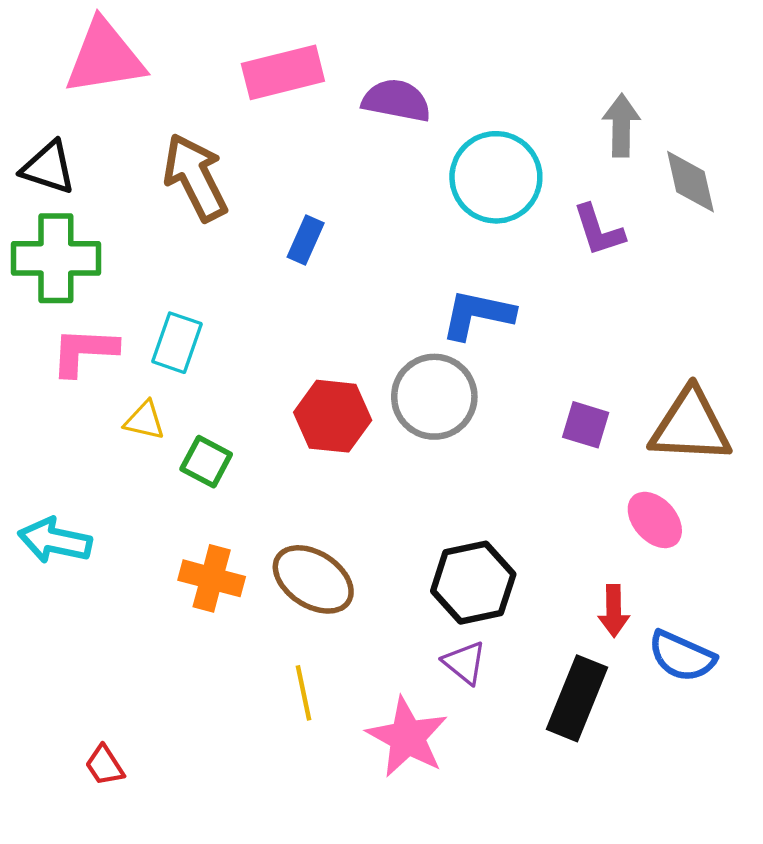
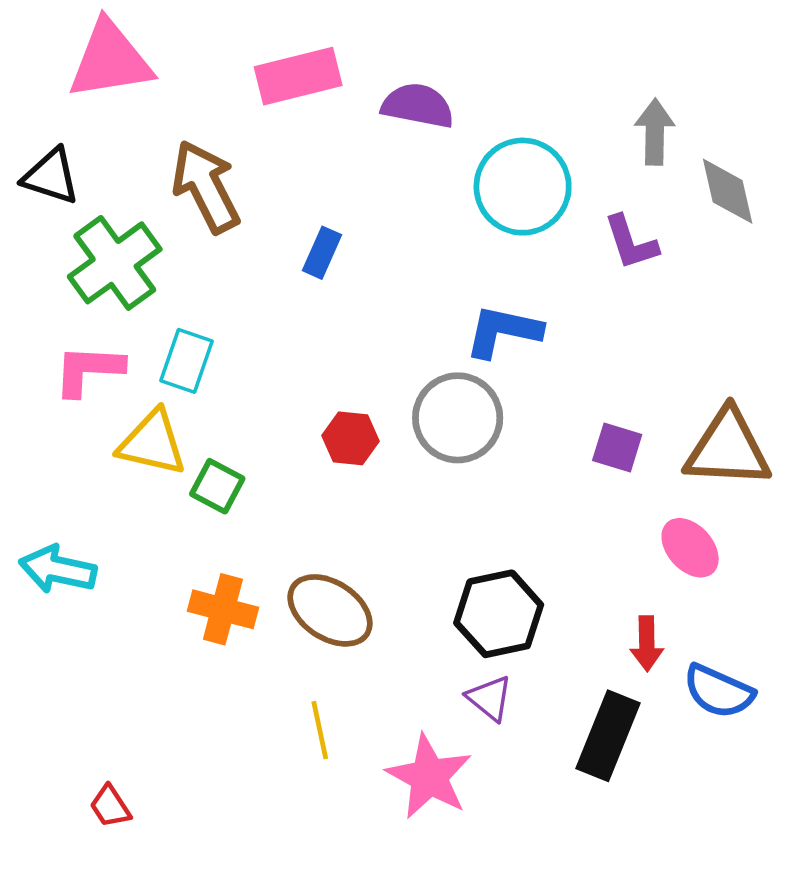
green cross: (56, 258) -> (115, 263), moved, turned -36
red hexagon: (333, 416) -> (351, 438), size x0.7
yellow triangle: (145, 421) -> (152, 443), size x1.6

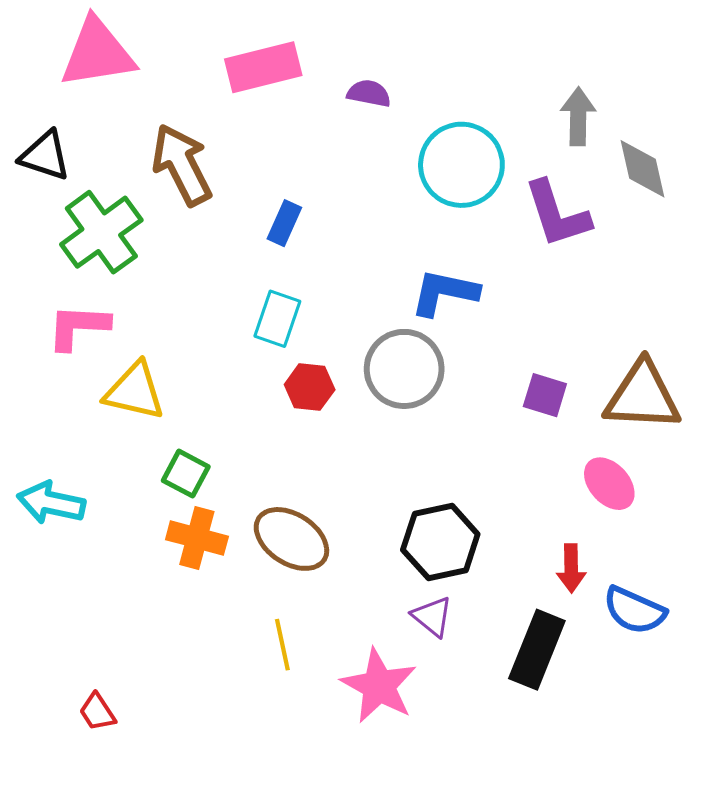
purple semicircle: (418, 106) -> (369, 93), size x0.7
purple L-shape: (631, 242) -> (557, 214), size x1.4
cyan rectangle: (186, 361) -> (277, 319), moved
green square: (217, 486) -> (186, 474), moved

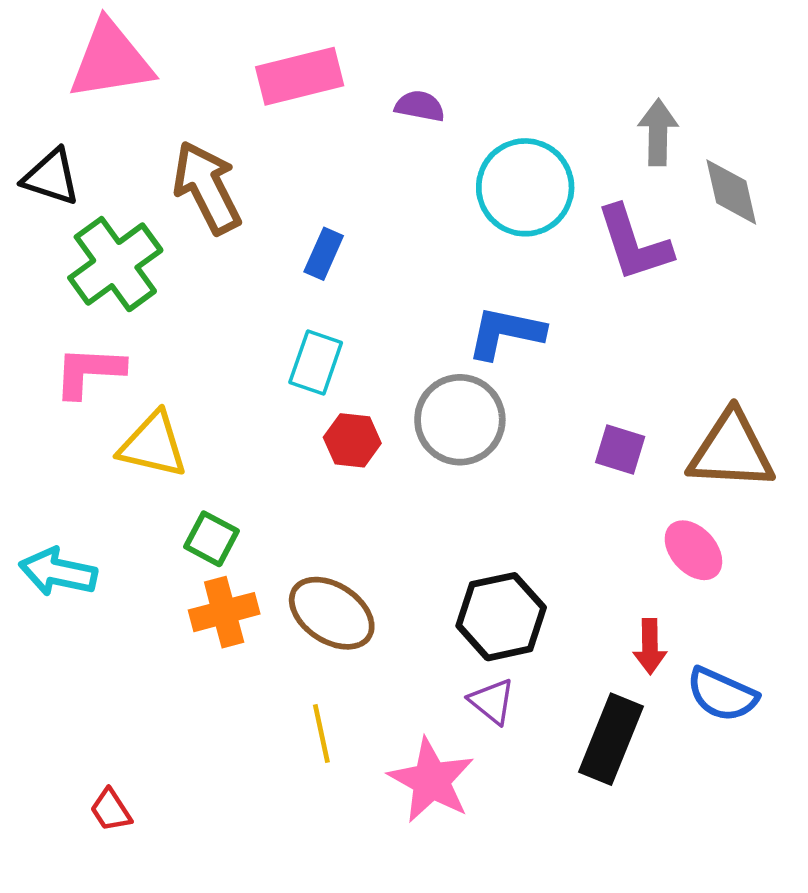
orange cross: (197, 538) -> (224, 612), turned -30

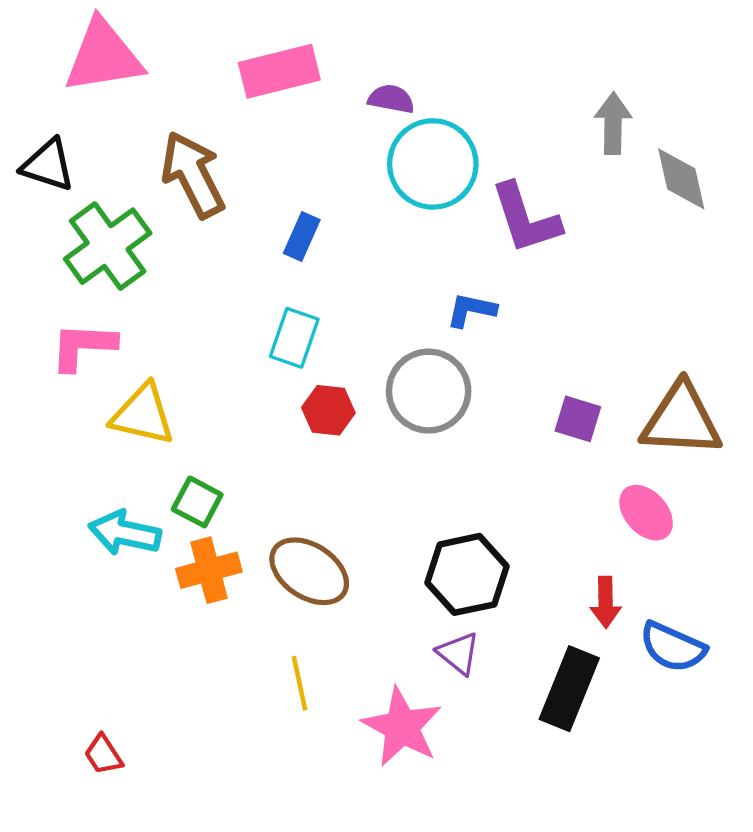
cyan circle: (525, 187) -> (433, 164), moved
purple L-shape: (634, 243) -> (526, 218), moved
blue L-shape: (506, 333) -> (471, 310), size x0.7
cyan arrow: (58, 572) -> (125, 533), moved

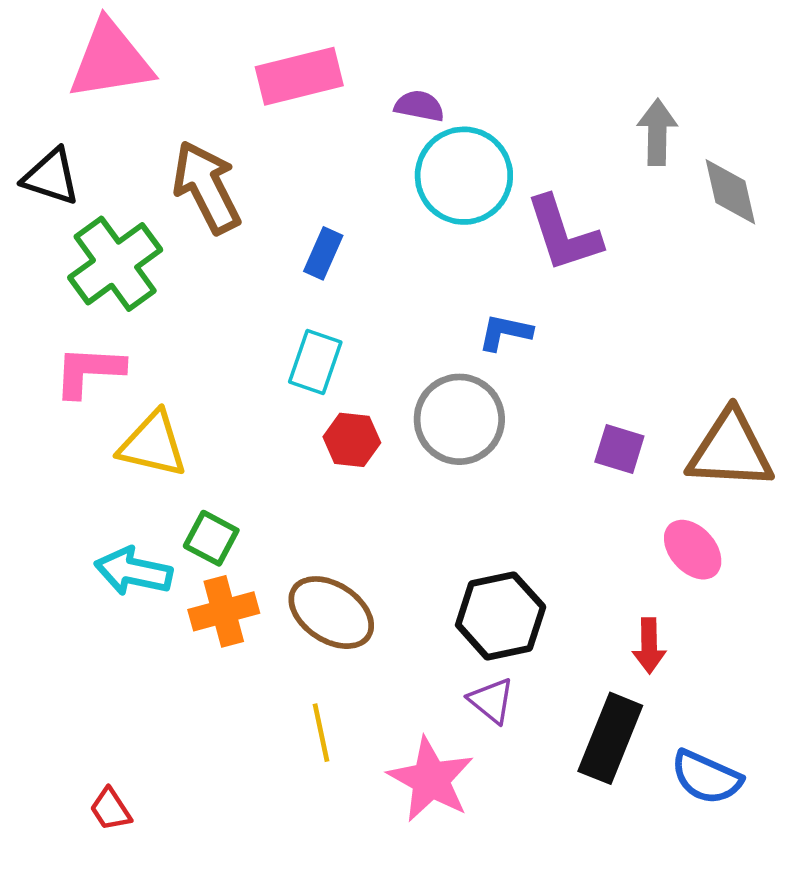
blue semicircle: (673, 647) -> (706, 777), moved

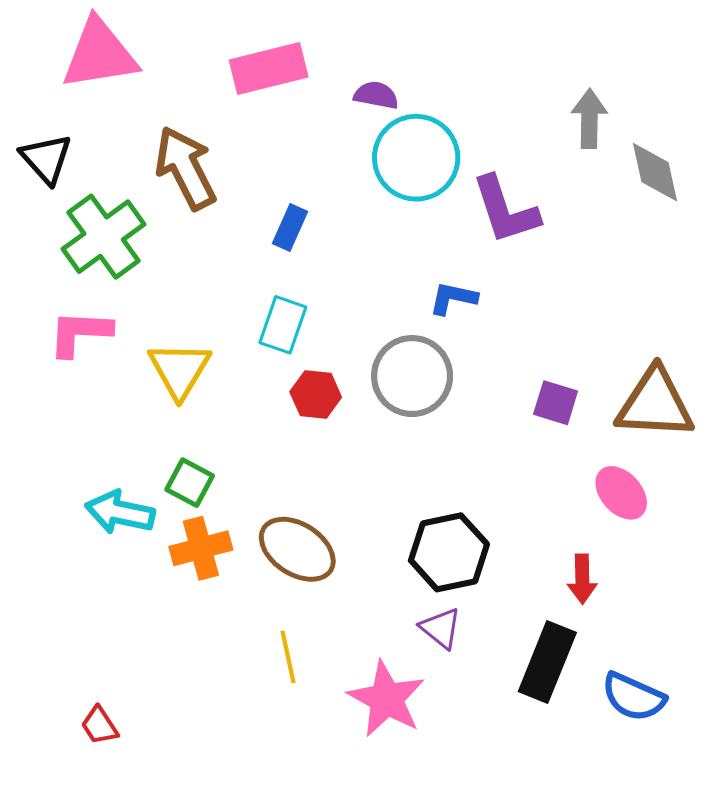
black triangle: (51, 177) -> (46, 159), turned 30
yellow triangle: (153, 444) -> (179, 370), moved, turned 48

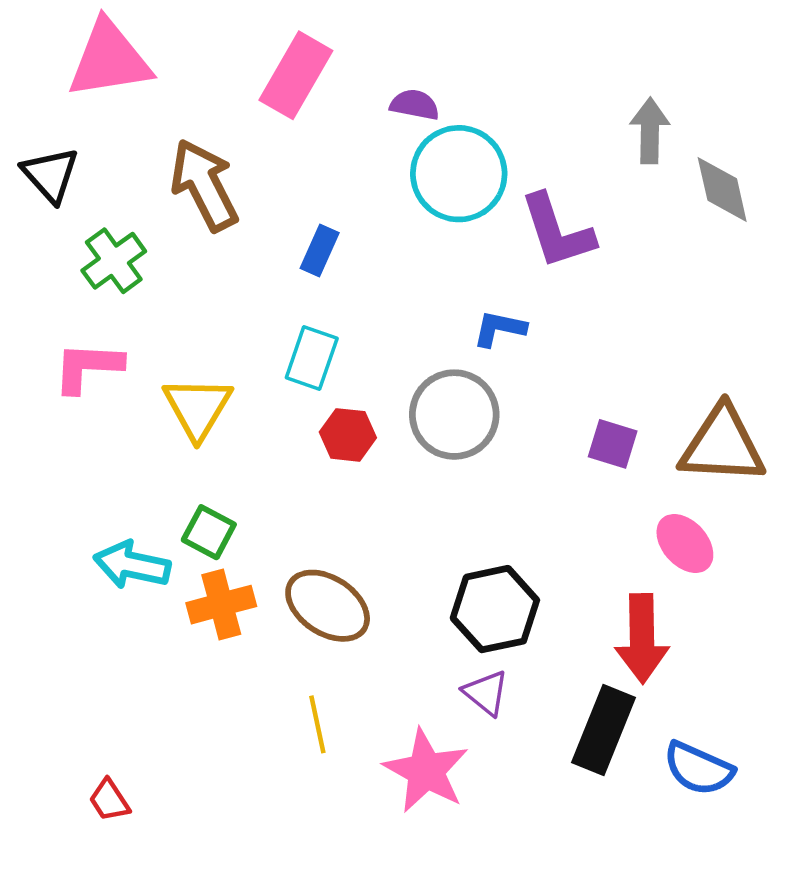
pink rectangle: (269, 69) -> (296, 75), turned -46
green cross: (104, 237) -> (114, 261), size x0.7
red arrow: (582, 579) -> (642, 638), size x1.6

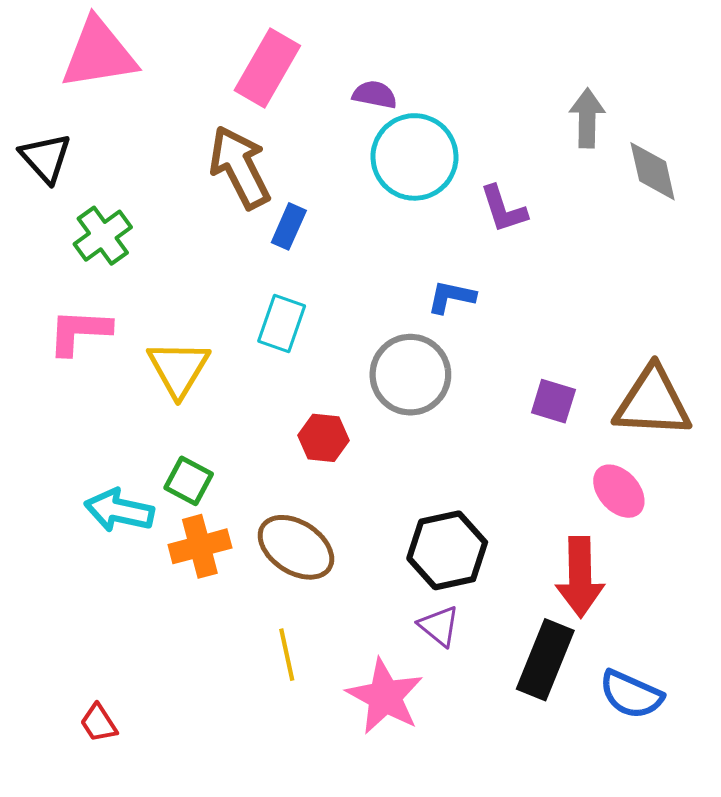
brown arrow: (204, 185) -> (240, 167), moved
purple L-shape: (557, 231) -> (503, 209), size x0.7
red hexagon: (348, 435) -> (324, 438), moved

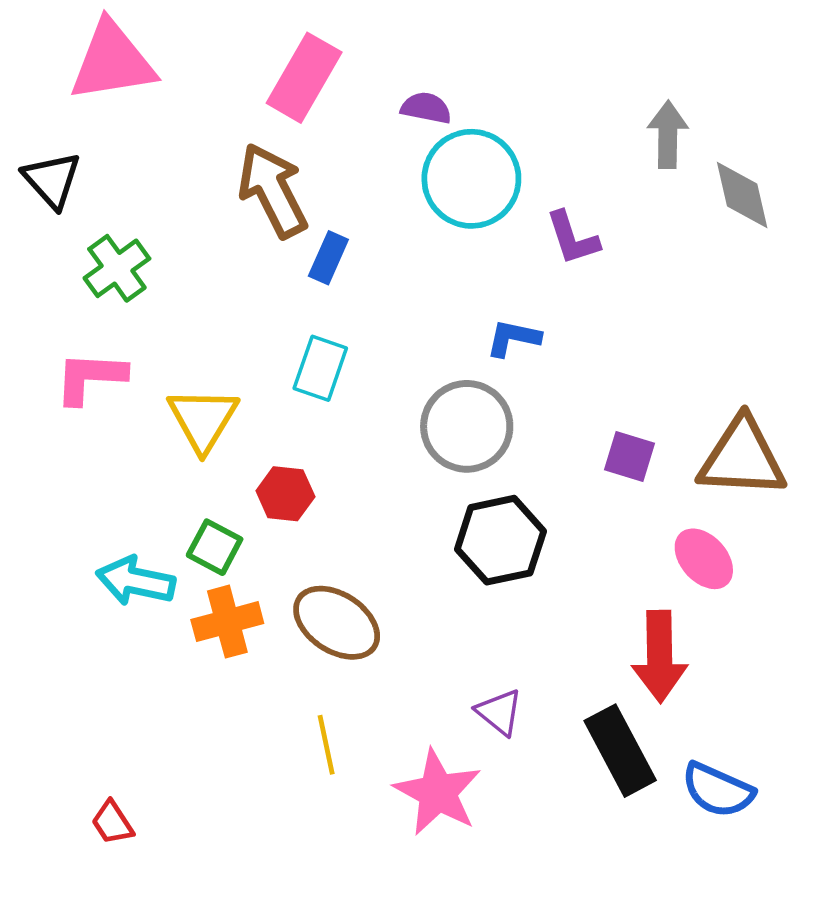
red hexagon: (324, 438) -> (285, 494), moved
black hexagon: (447, 550) -> (500, 540), moved
black rectangle: (545, 660) -> (620, 751), turned -50

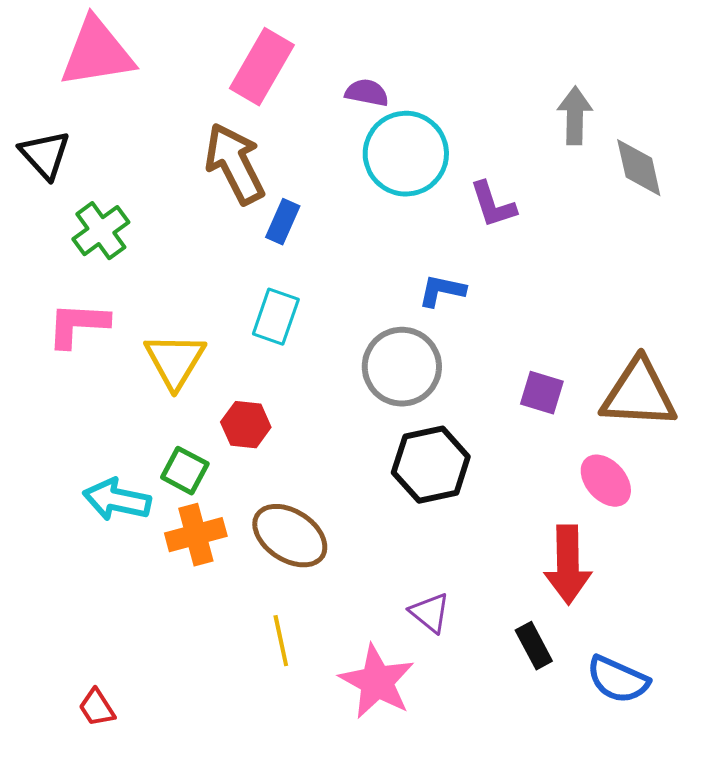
black rectangle: (620, 751) -> (534, 646), size x0.6

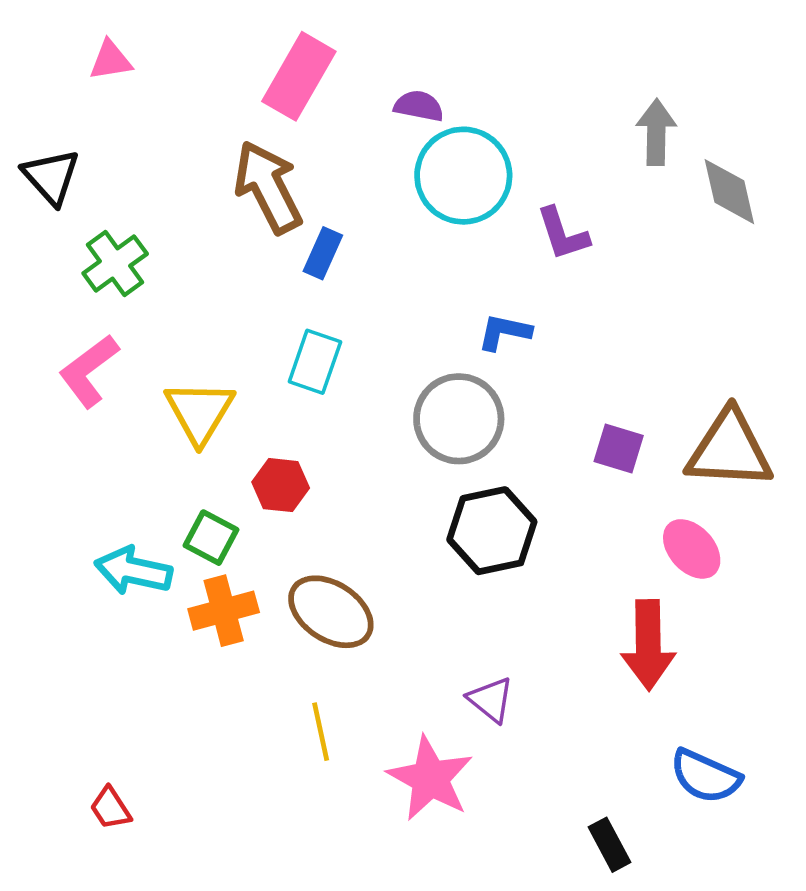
pink triangle: (97, 53) -> (111, 60), size x0.5
pink L-shape: (78, 325) -> (89, 371), turned -40
black rectangle: (534, 646) -> (609, 845), moved

